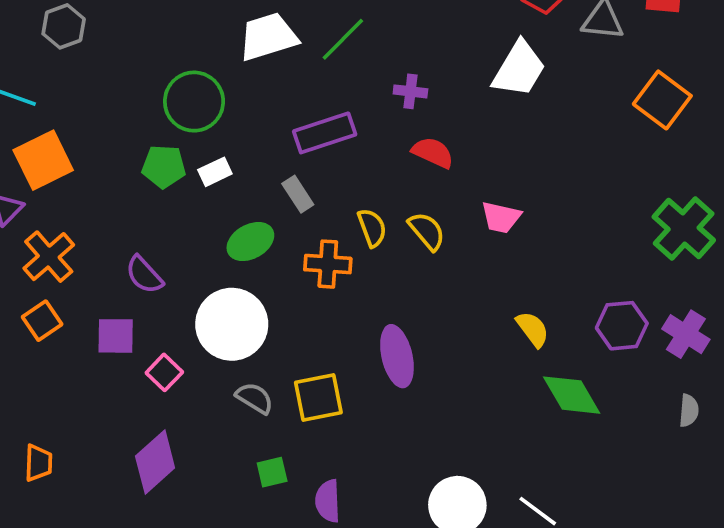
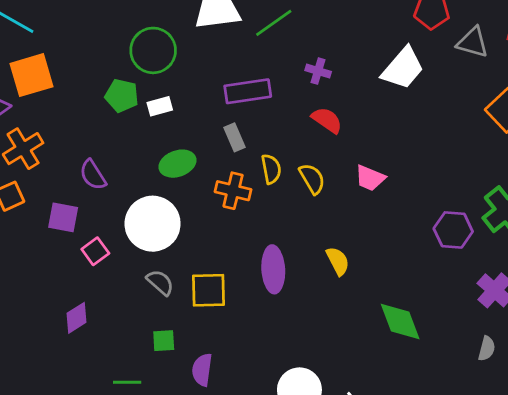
gray rectangle: (298, 194) -> (235, 137), moved
purple hexagon: (622, 326) -> (453, 230), moved
yellow semicircle: (533, 329) -> (338, 261), moved
purple diamond: (155, 462) -> (77, 318), size x0.7

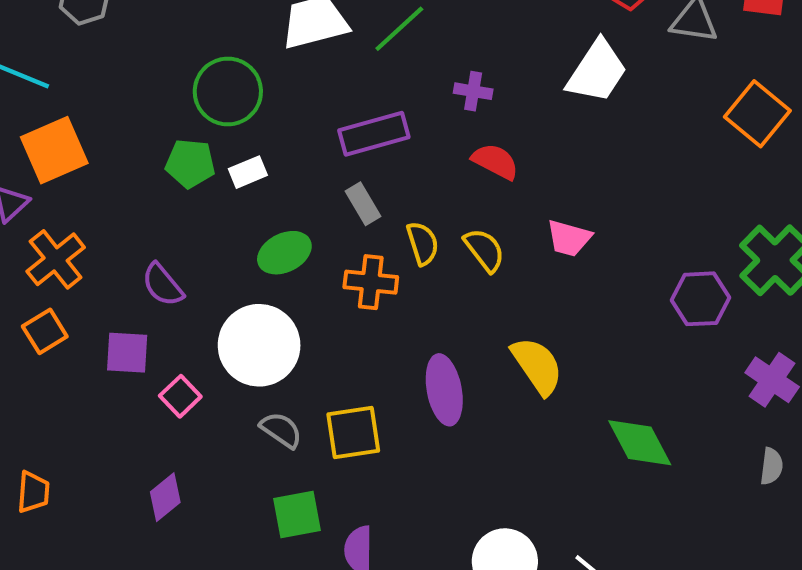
yellow semicircle: (338, 261) -> (537, 366), size x1.4
green square: (164, 341) -> (297, 515), size x1.4

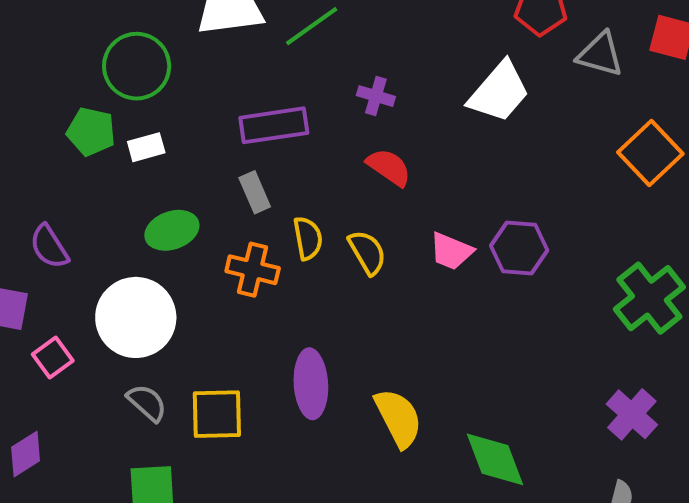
purple hexagon: (700, 299) -> (519, 248), moved
yellow semicircle: (537, 366) -> (398, 418), moved

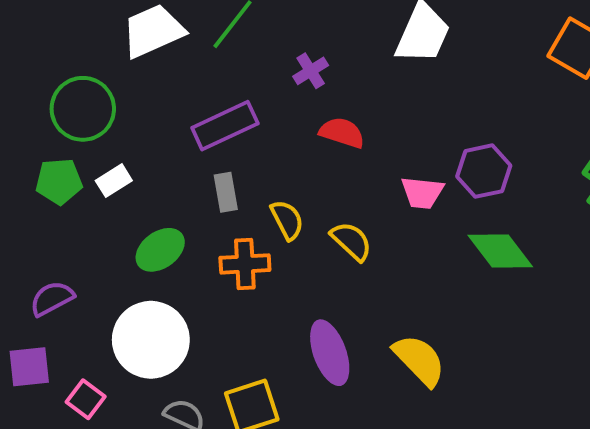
purple cross: (376, 96) -> (311, 71), turned -32
gray rectangle: (255, 192) -> (226, 192), turned 30
purple semicircle: (49, 247) -> (52, 298), turned 111
yellow semicircle: (367, 252) -> (351, 241), moved
green diamond: (495, 459) -> (500, 251), moved

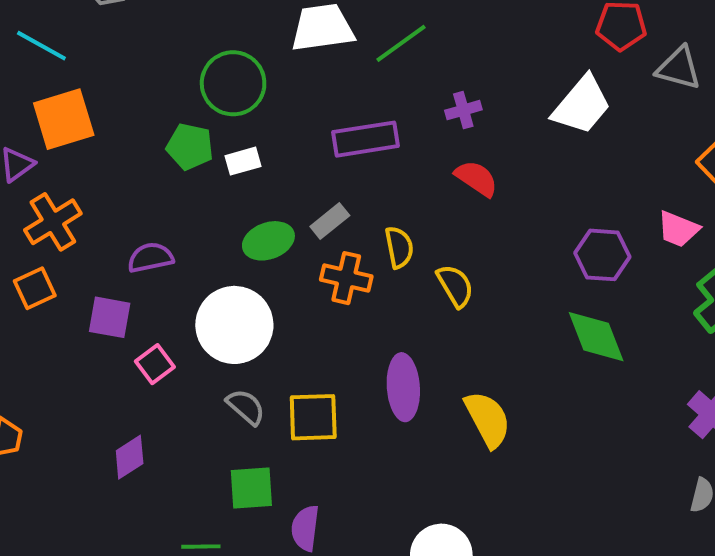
gray rectangle: (226, 192) -> (330, 221), moved, turned 45
pink trapezoid: (422, 193) -> (678, 229), moved

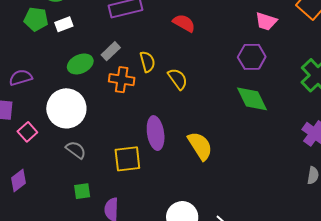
pink trapezoid: (678, 229) -> (266, 21), moved
yellow square: (313, 417) -> (127, 159), moved
green square: (251, 488) -> (82, 191), size x0.7

